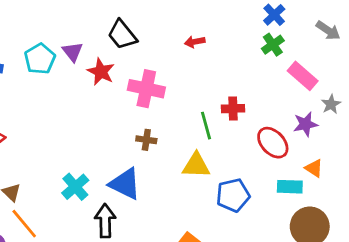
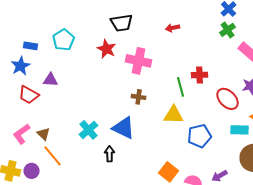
black trapezoid: (122, 35) -> (122, 23), turned -60
purple triangle: (72, 52) -> (51, 80), moved, turned -49
black arrow: (105, 221) -> (110, 154), size x0.7

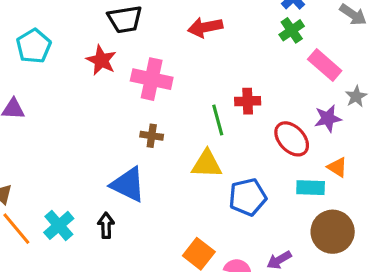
red arrow: (173, 28) -> (205, 27), size x1.5
cyan cross: (89, 130) -> (59, 225), moved

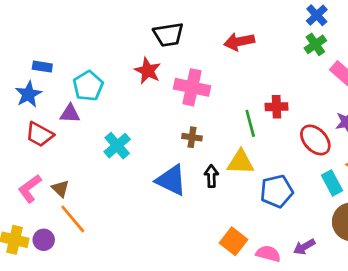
cyan pentagon: (34, 46) -> (88, 86), moved
cyan rectangle: (311, 188) -> (332, 183), turned 60
cyan cross: (59, 225) -> (117, 146), moved
black arrow: (106, 225) -> (211, 176), moved

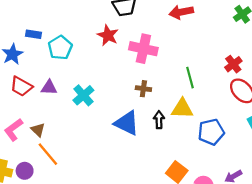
blue rectangle: (42, 67) -> (33, 34), moved
red cross: (277, 107) -> (233, 64), moved, turned -35
purple triangle: (70, 114) -> (49, 88), moved

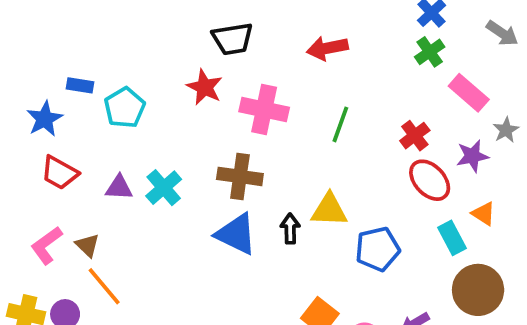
green line: (190, 78) -> (340, 124), moved, turned 35
purple triangle: (49, 88) -> (119, 188), moved
brown cross: (143, 89) -> (240, 176), moved, size x1.6

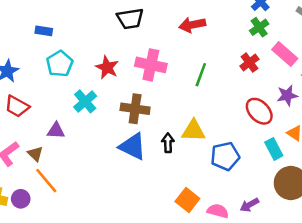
blue rectangle: (80, 85) -> (44, 31), moved
red star: (205, 87) -> (107, 67), moved
red cross: (415, 136) -> (249, 63), moved
purple triangle: (119, 188) -> (56, 131), moved
cyan cross: (164, 188) -> (85, 101), moved

